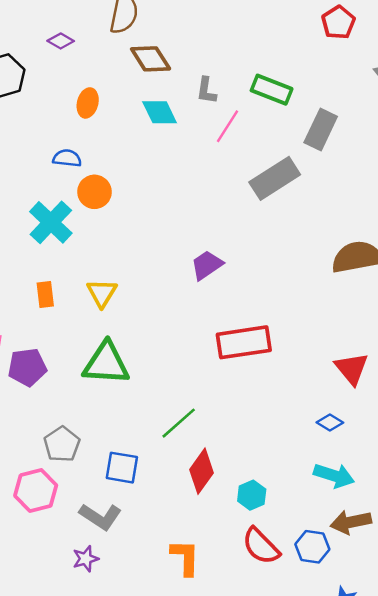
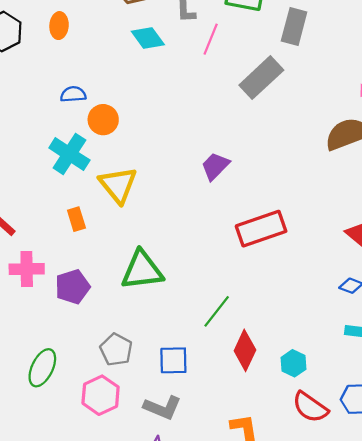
orange ellipse: (88, 103) -> (59, 26), moved
yellow triangle: (102, 293) -> (118, 185), moved, size x1.4

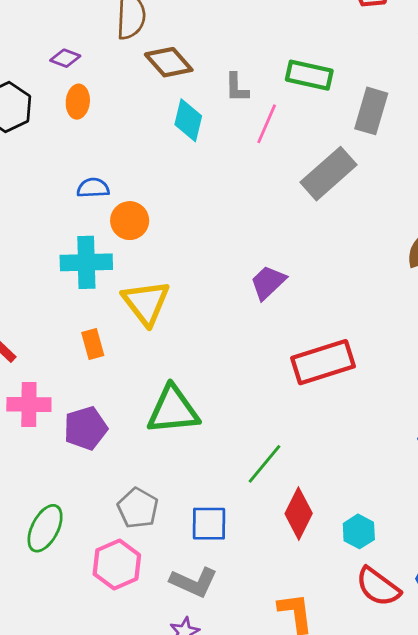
cyan diamond: (148, 38) -> (188, 120), turned 48
cyan cross: (69, 154) -> (86, 262), turned -36

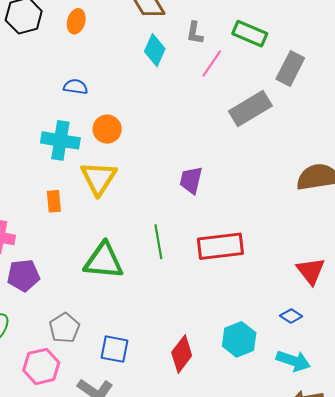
orange circle: (130, 221) -> (107, 129), moved
purple trapezoid: (268, 282) -> (191, 180), turned -44
purple pentagon: (86, 428) -> (23, 275), moved
green line: (265, 464) -> (158, 242), moved, turned -60
cyan hexagon: (359, 531) -> (239, 339), moved, size x1.4

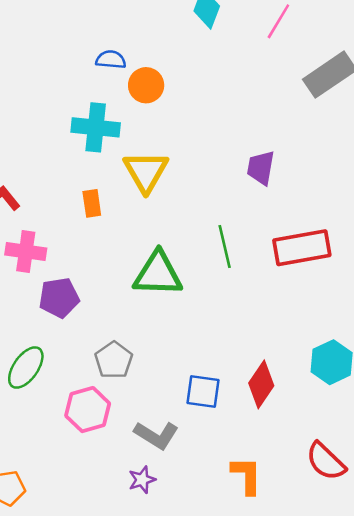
orange circle: (107, 129) -> (146, 85), moved
blue square: (115, 349) -> (203, 391), moved

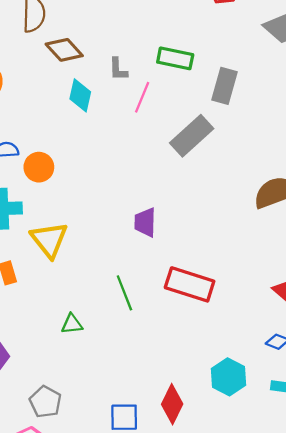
red rectangle: (302, 248) -> (190, 284), turned 36
green triangle: (158, 274) -> (72, 324), size x0.5

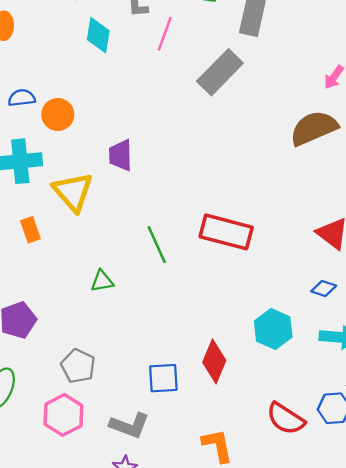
purple trapezoid: (145, 222) -> (121, 155), moved

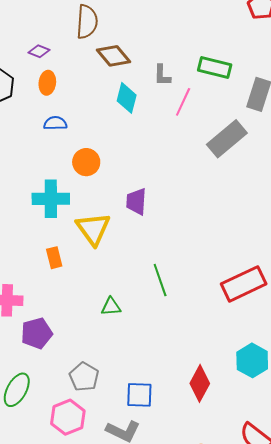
blue semicircle: (22, 98) -> (55, 123), moved
red rectangle: (226, 232) -> (244, 284), moved, turned -45
blue square: (163, 378) -> (139, 395), moved

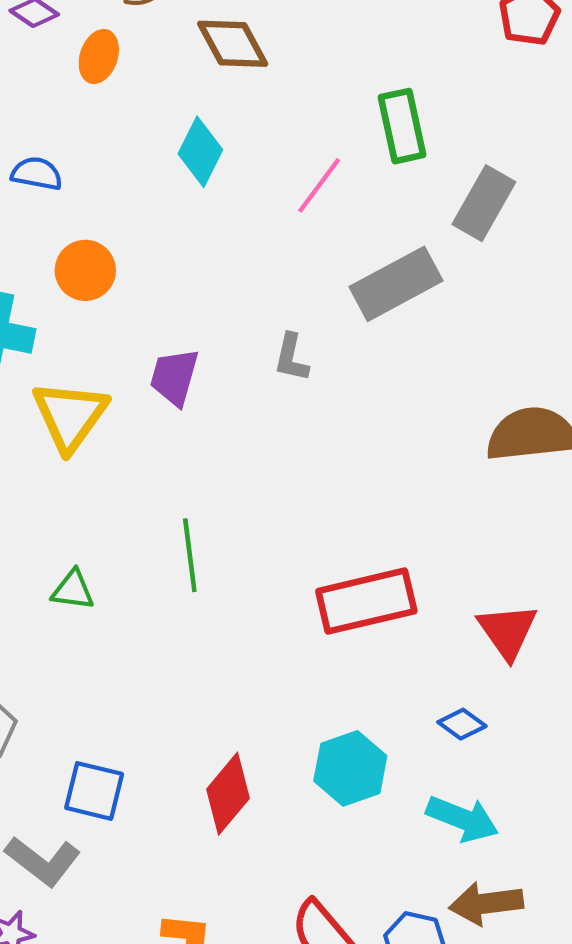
brown diamond: (114, 56) -> (233, 44), moved
green rectangle: (215, 67) -> (402, 126), turned 52
gray L-shape: (162, 75) -> (291, 358), moved
orange ellipse: (47, 83) -> (99, 57), moved

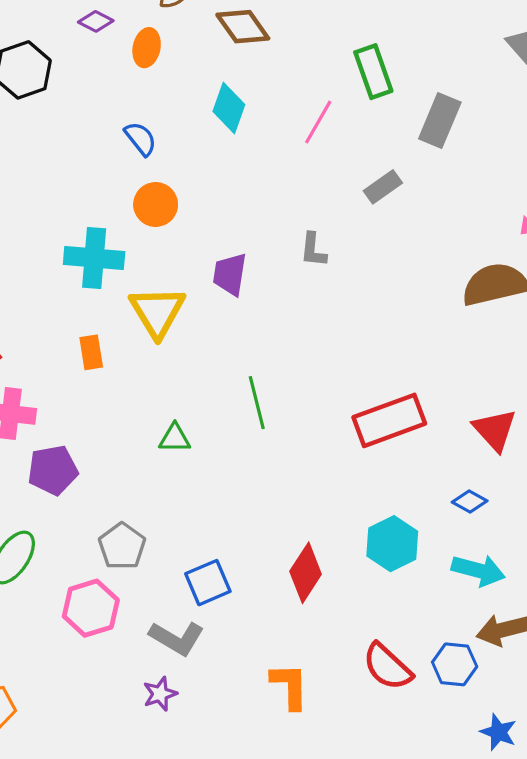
blue semicircle: (37, 174) -> (141, 139), moved, turned 48
gray rectangle: (396, 284) -> (383, 187), size x0.6
blue square: (94, 791) -> (208, 583), turned -30

